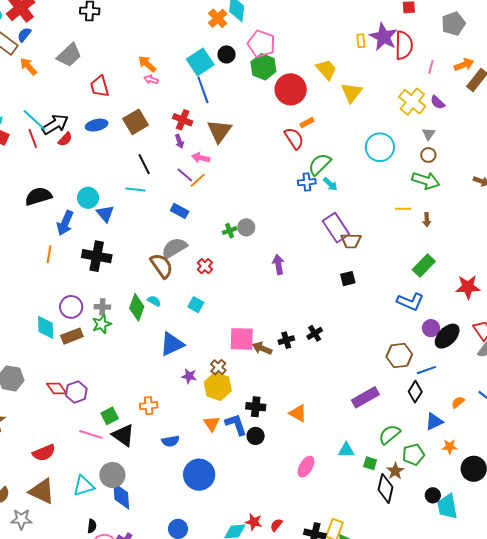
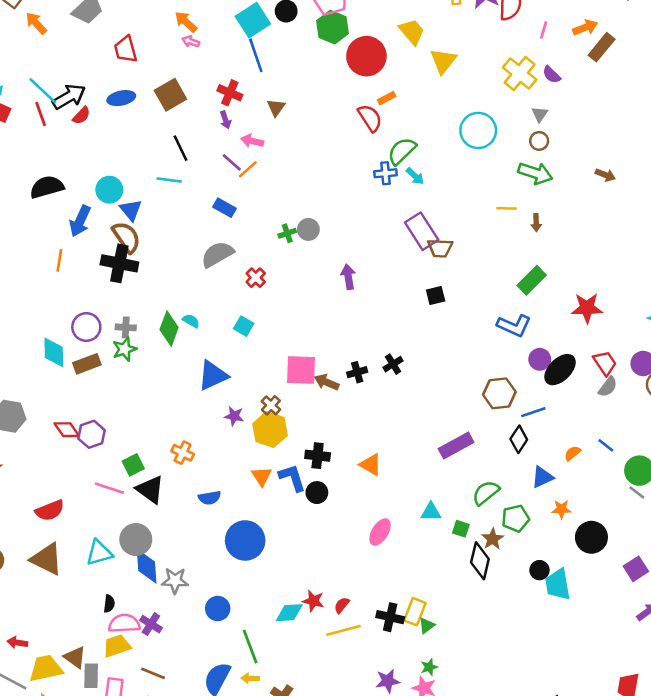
brown triangle: (219, 131) -> (276, 108), size x0.6
brown semicircle: (162, 266) -> (126, 237), moved
orange cross: (149, 406) -> (183, 453), turned 30
gray star: (21, 519) -> (175, 581), moved

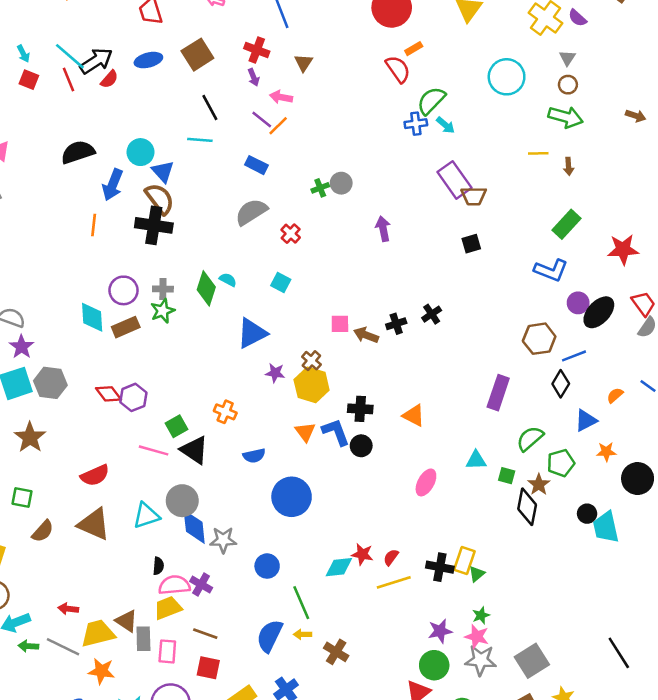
pink square: (301, 370) -> (340, 324), size x0.6
purple rectangle: (456, 445) -> (498, 393), turned -40

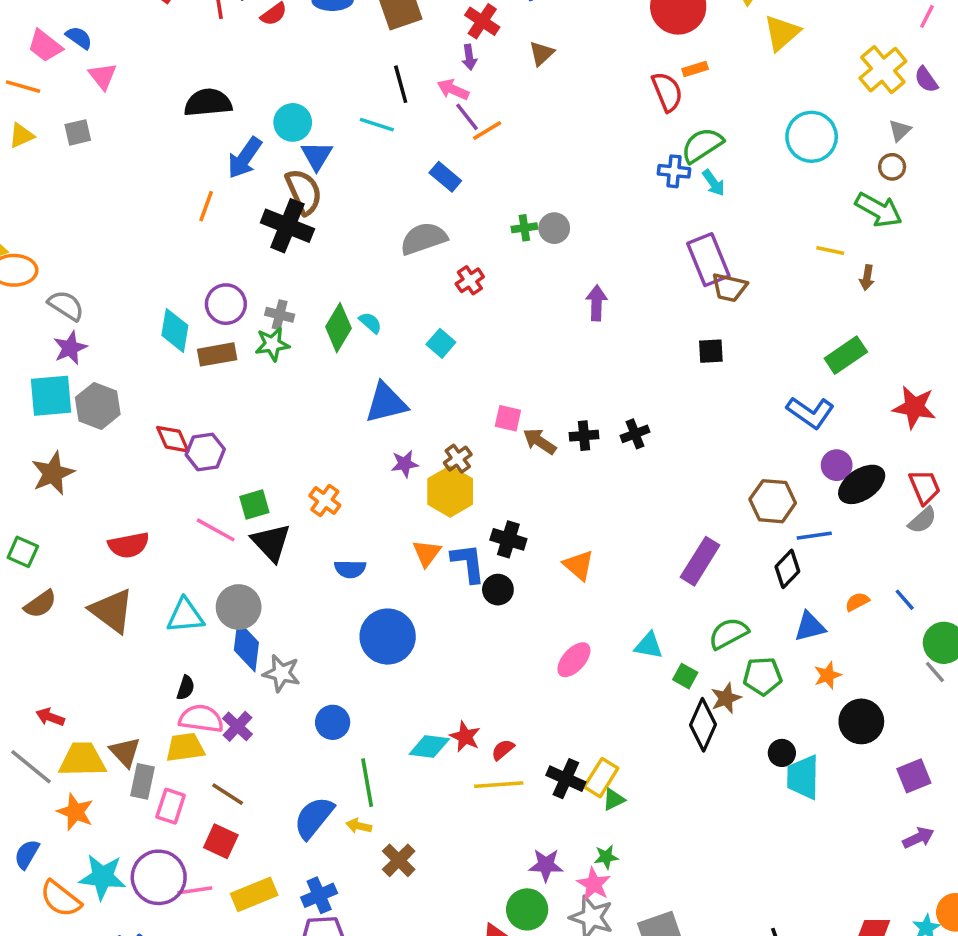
pink arrow: (281, 97) -> (453, 89), moved
purple star: (275, 373) -> (405, 464), turned -30
orange star: (606, 452) -> (828, 675), turned -30

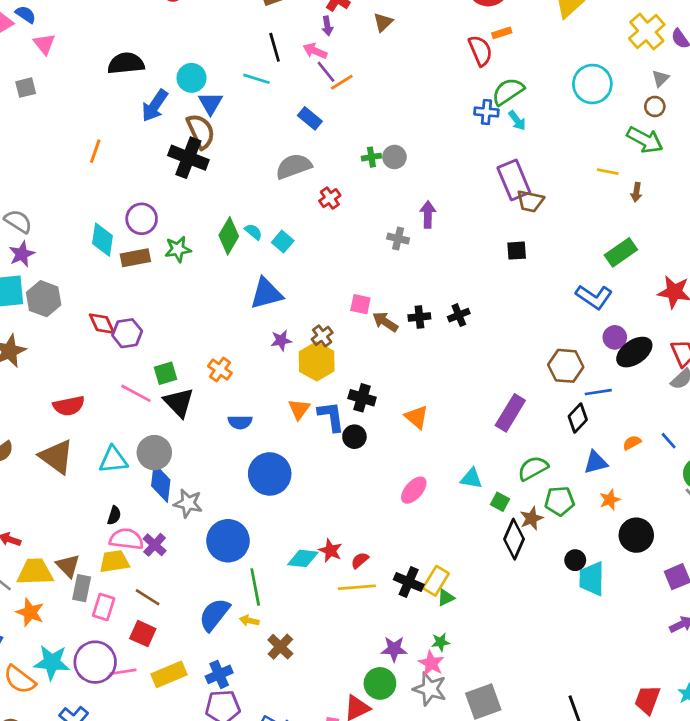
orange line: (206, 206) -> (95, 151), moved
gray cross: (280, 315) -> (398, 239), moved
cyan square: (441, 343) -> (283, 242), moved
blue circle: (333, 722) -> (228, 541), size x1.6

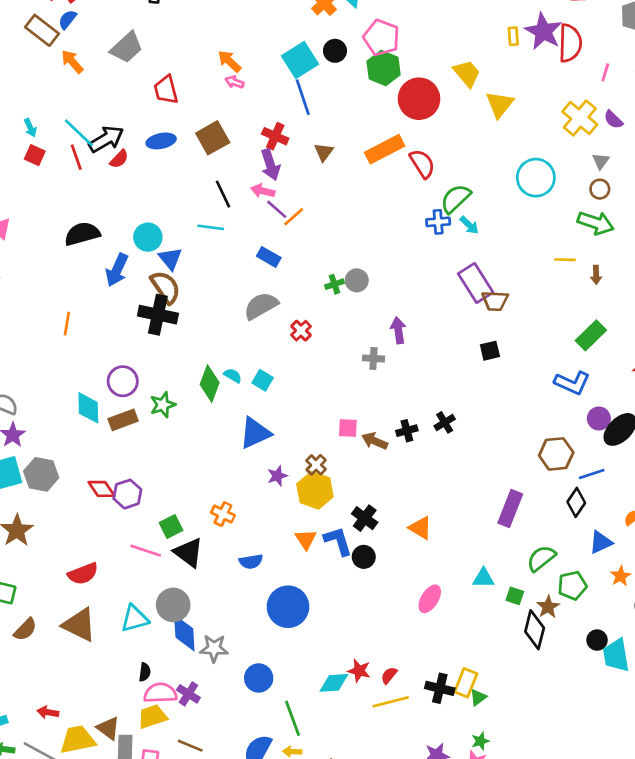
purple arrow: (327, 26) -> (270, 165), size x1.6
orange rectangle: (502, 33) -> (385, 149), moved, size x2.0
black cross: (362, 398) -> (365, 518), turned 30
blue circle: (228, 541) -> (259, 678), size x0.7

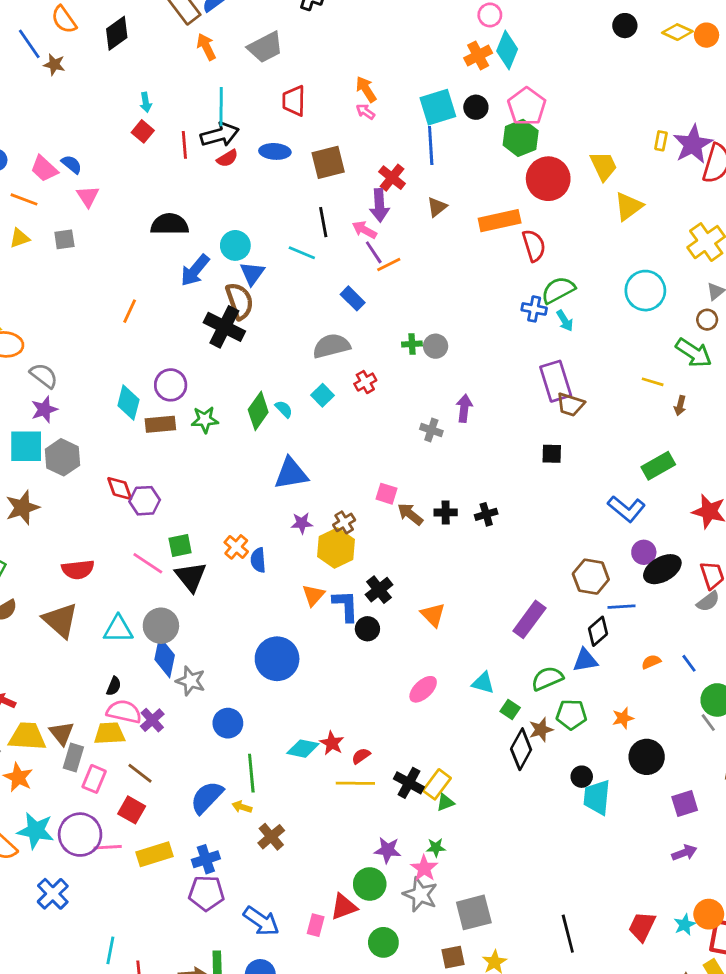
cyan line: (79, 133) -> (221, 107), moved, turned 32
cyan square: (263, 380) -> (323, 395), moved
blue triangle: (601, 542) -> (585, 660), moved
blue semicircle: (251, 562) -> (258, 560), moved, turned 80

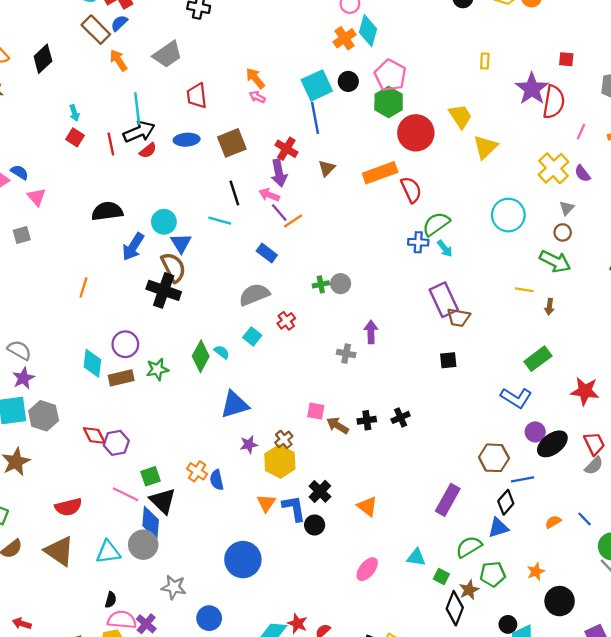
yellow rectangle: (661, 141) -> (485, 61), moved
blue diamond: (165, 657) -> (151, 523), moved

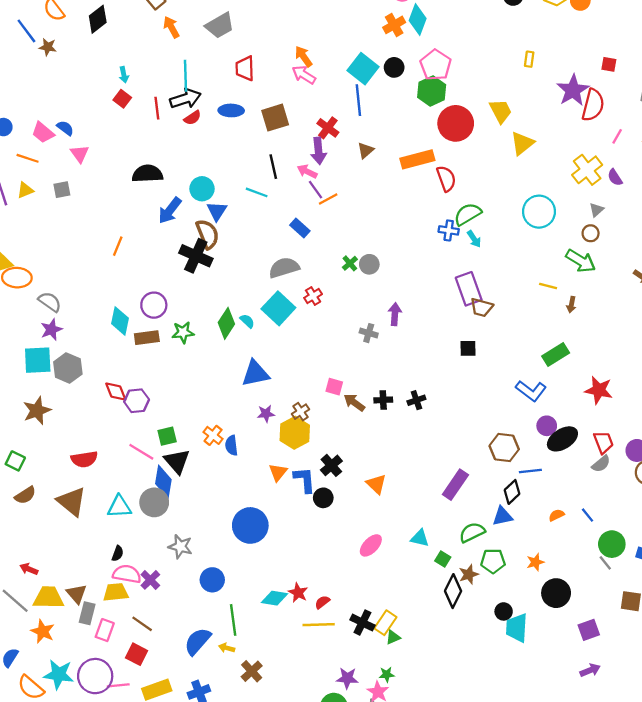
cyan square: (317, 85) -> (363, 69), turned -32
pink arrow: (257, 97) -> (304, 75), size x1.5
green cross: (321, 284) -> (350, 263), turned -35
cyan square: (252, 336) -> (278, 308), size x1.8

